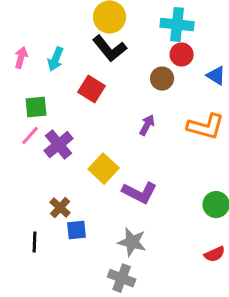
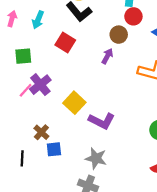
purple arrow: (147, 125) -> (107, 56), moved
pink line: (30, 136) -> (26, 90), moved

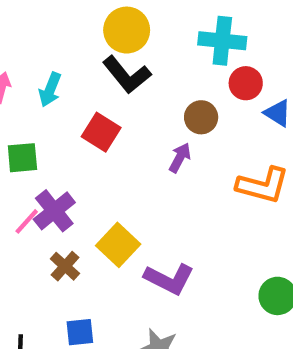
red circle: (133, 16) -> (246, 83), moved
brown cross: (41, 132) -> (65, 266), moved

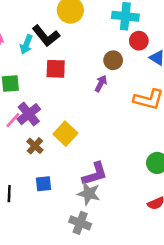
black L-shape: (127, 75) -> (46, 36), moved
red square: (101, 132) -> (56, 69), turned -30
purple L-shape: (169, 279) -> (95, 174), moved, turned -44

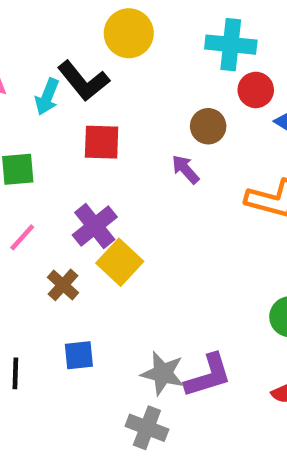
purple arrow: (101, 83) -> (185, 169), turned -70
purple cross: (29, 114) -> (95, 226), moved
purple L-shape: (95, 174) -> (208, 376), moved

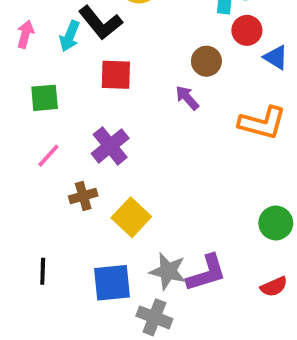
yellow square: (120, 262) -> (131, 217), moved
brown cross: (63, 285) -> (83, 196), turned 32
blue square: (79, 355) -> (112, 283), moved, size x1.5

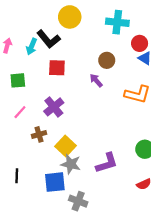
red circle: (247, 30) -> (140, 43), moved
gray star: (168, 271) -> (71, 164), moved
purple L-shape: (206, 273) -> (107, 163), moved

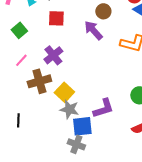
green square: (18, 80) -> (19, 30), turned -35
purple arrow: (96, 80) -> (93, 30), size x1.5
brown cross: (39, 134) -> (39, 81), size x1.6
blue square: (55, 182) -> (82, 126), moved

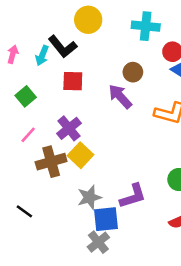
yellow square: (64, 92) -> (80, 155), moved
gray star: (69, 109) -> (89, 197), turned -30
black line: (18, 120) -> (24, 211), turned -56
gray cross: (76, 144) -> (98, 242), turned 30

